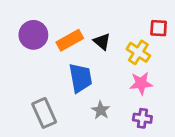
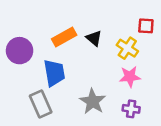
purple circle: (33, 35) -> (20, 51), moved
blue trapezoid: (81, 78) -> (54, 73), moved
gray star: (101, 110) -> (93, 101), size x1.5

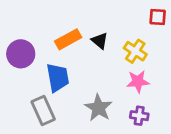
red square: (146, 26) -> (158, 17), moved

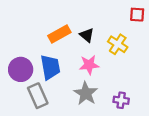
purple circle: (21, 54) -> (21, 69), moved
pink star: (138, 81) -> (89, 65), moved

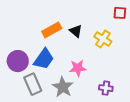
pink star: (89, 65) -> (78, 68), moved
blue trapezoid: (50, 67) -> (44, 59), turned 45
gray star: (86, 93) -> (63, 87), moved

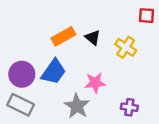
gray rectangle: (33, 84) -> (21, 105), moved, turned -40

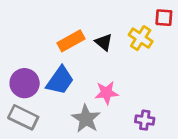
yellow cross: (126, 47) -> (141, 38), moved

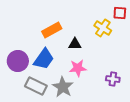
black triangle: (104, 42) -> (75, 44), moved, turned -40
gray rectangle: (23, 117) -> (36, 86), moved
purple cross: (145, 120) -> (113, 79), moved

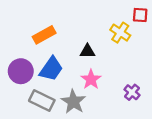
orange rectangle: (52, 30) -> (44, 35), moved
pink star: (78, 68) -> (91, 79), turned -30
purple cross: (113, 79) -> (132, 92), turned 32

